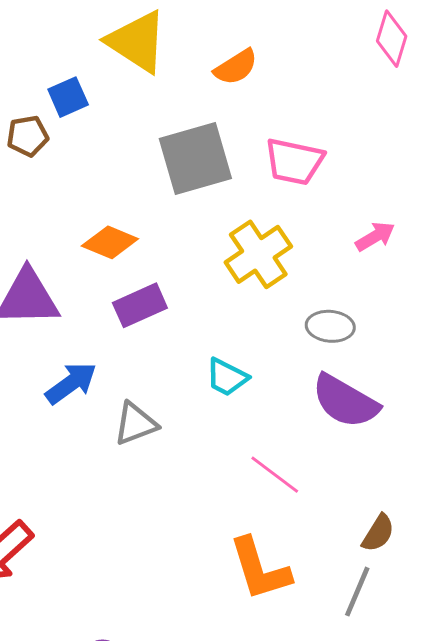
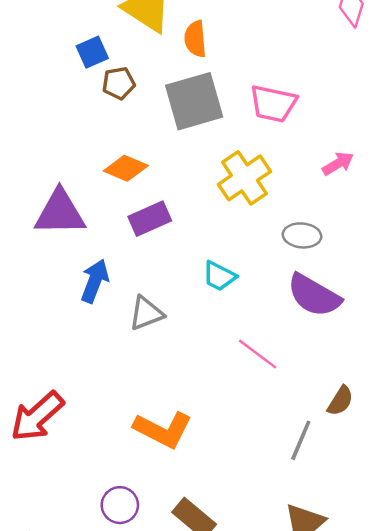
orange semicircle: (236, 67) -> (195, 39), moved, turned 117
brown pentagon: (28, 136) -> (119, 83), moved
blue arrow: (71, 383) -> (95, 281), turned -33
orange L-shape: (260, 569) -> (163, 430), moved, turned -46
gray line: (357, 592) -> (301, 440), moved

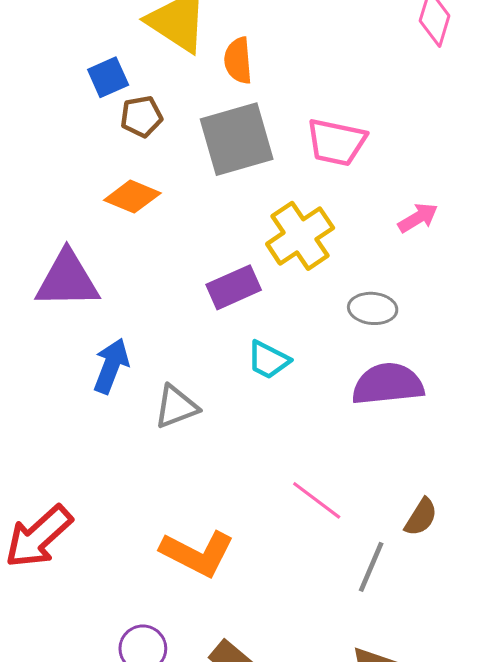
orange diamond: (126, 168) -> (132, 197), moved
purple rectangle: (150, 219) -> (234, 287), moved
purple semicircle: (314, 295) -> (388, 384), turned 144
pink line: (258, 354) -> (317, 500), moved

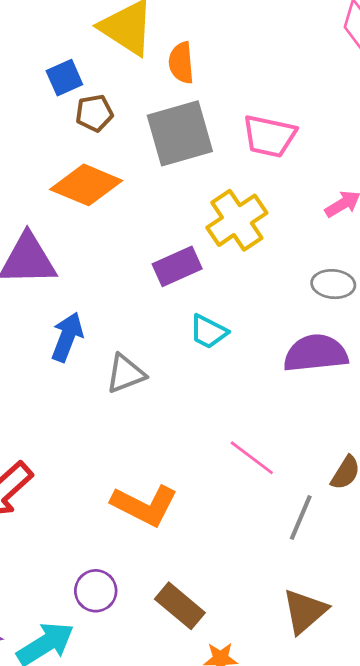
orange diamond: (132, 197) -> (86, 185), size x1.4
gray ellipse: (373, 308) -> (333, 284), moved

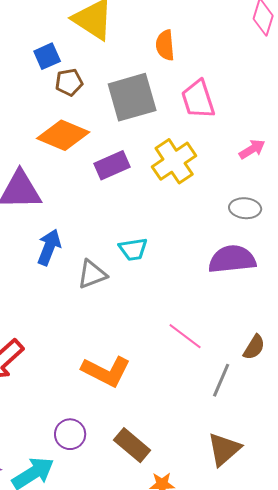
orange semicircle: (181, 63) -> (165, 45), moved
pink trapezoid: (269, 136) -> (198, 99), turned 60
purple rectangle: (177, 266) -> (112, 165), moved
cyan trapezoid: (208, 332) -> (133, 249), moved, turned -36

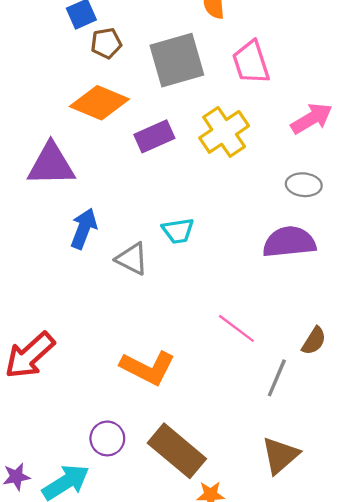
pink arrow: (252, 149) -> (312, 118), size x1.4
gray triangle: (92, 274) -> (132, 259), turned 48
brown rectangle: (132, 445) -> (177, 451), size x1.4

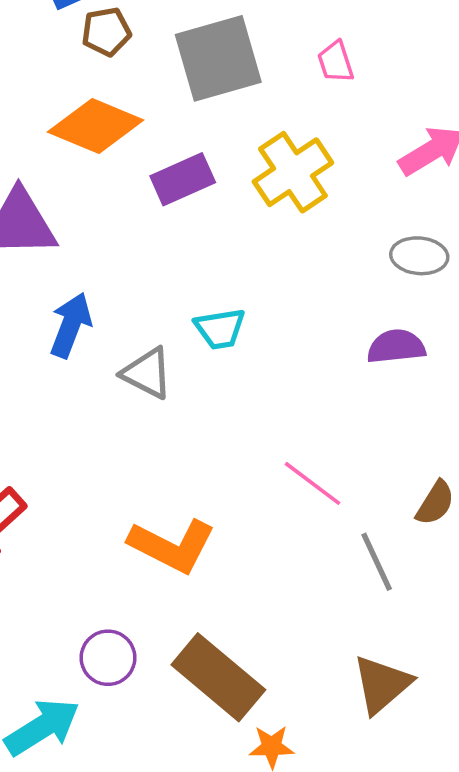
pink trapezoid: (251, 62) -> (336, 62), size x0.6
purple semicircle: (289, 242) -> (396, 346), size x0.7
gray line: (277, 378) -> (377, 562), turned -48

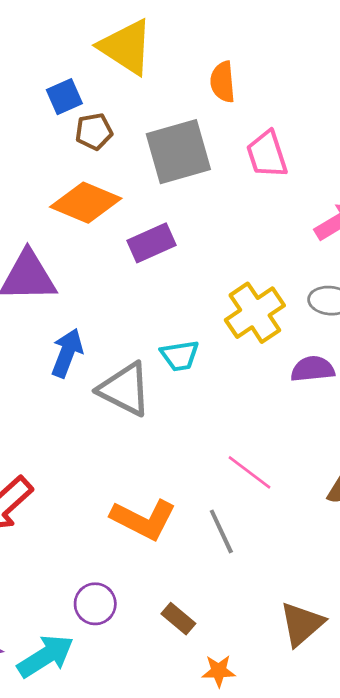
pink trapezoid: (336, 62) -> (267, 154), size x1.5
yellow cross: (293, 172) -> (255, 313), moved
gray triangle: (147, 373) -> (125, 389), size x1.4
gray line: (377, 562) -> (221, 531), moved
brown rectangle: (218, 677) -> (178, 619), size x0.5

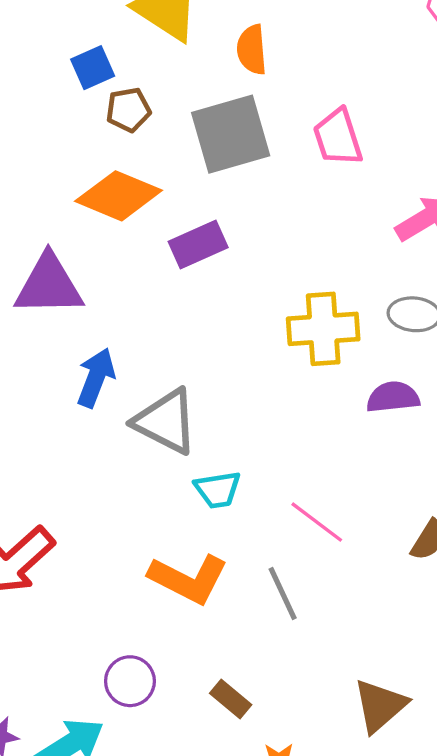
orange semicircle: (223, 82) -> (252, 50), moved
yellow cross: (255, 313) -> (323, 329), turned 30
cyan trapezoid: (180, 356) -> (218, 490), moved

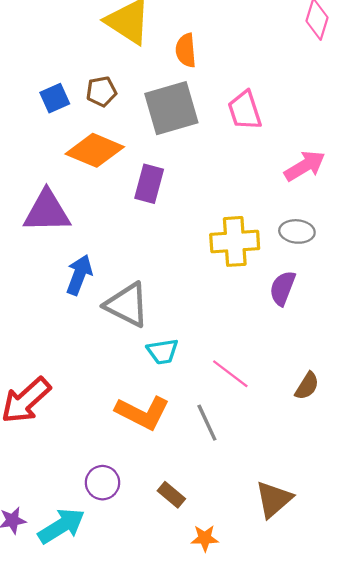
blue square: (93, 68) -> (55, 98), moved
purple rectangle: (198, 244) -> (149, 184), turned -51
purple semicircle: (393, 397) -> (283, 288), turned -63

